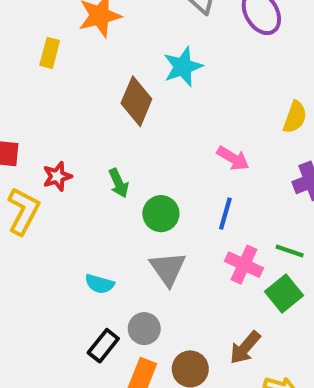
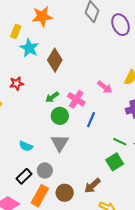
cyan star: (183, 67) -> (29, 48), moved, turned -30
pink arrow: (233, 158) -> (105, 87), moved
red star: (57, 176) -> (17, 83), moved
green arrow: (119, 183) -> (52, 97), moved, turned 72
pink cross: (244, 265) -> (76, 99), moved

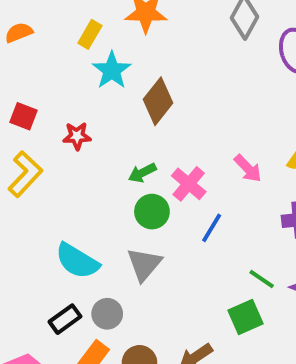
cyan semicircle: (26, 146) -> (77, 261), size x1.6

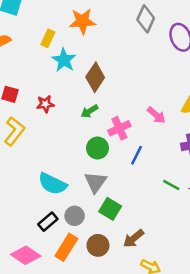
green arrow: (142, 173) -> (89, 111), moved
pink cross: (189, 184) -> (119, 128), turned 30
green square: (246, 317) -> (110, 209), moved, turned -30

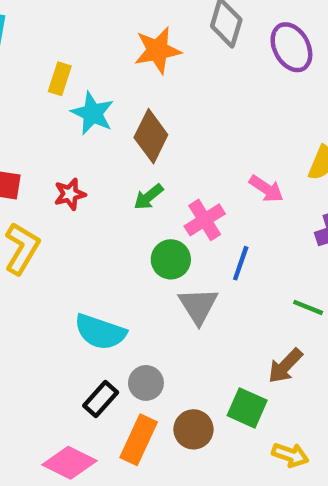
orange star: (82, 21) -> (157, 50), moved
gray triangle: (95, 182) -> (198, 306), moved
green square: (110, 209) -> (247, 408), moved
brown arrow: (134, 239) -> (285, 366), moved

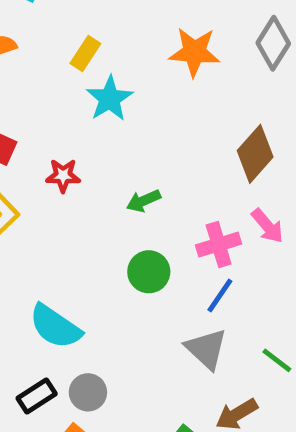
brown diamond: (151, 136) -> (255, 154), moved
pink cross: (205, 220) -> (219, 245), moved
gray triangle: (198, 306) -> (206, 349), moved, turned -30

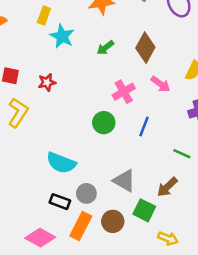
green arrow: (144, 201) -> (105, 48), moved
pink cross: (219, 245) -> (124, 92), moved
gray triangle: (206, 349) -> (124, 181), moved
black rectangle: (37, 396) -> (60, 202), turned 66

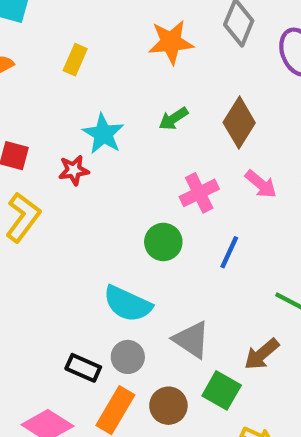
cyan star: (62, 36) -> (103, 134), moved
cyan semicircle: (61, 163) -> (128, 304), moved

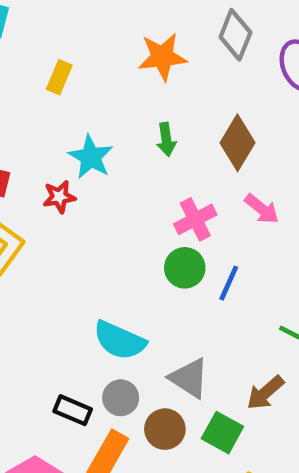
green arrow: (173, 119) -> (166, 139), turned -64
green circle: (163, 242) -> (185, 268), moved
brown circle: (168, 406) -> (165, 429), moved

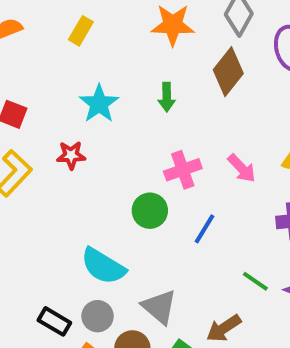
brown diamond: (238, 143) -> (228, 72), moved
red star: (59, 197) -> (71, 155), moved
green circle: (185, 268) -> (150, 211), moved

